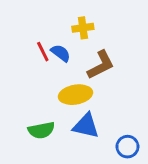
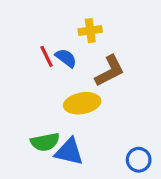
blue triangle: (86, 126) -> (69, 152), moved

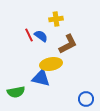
green semicircle: (45, 142) -> (16, 92), moved
blue triangle: (69, 152) -> (41, 78), moved

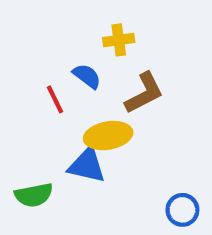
red line: (29, 35) -> (55, 99), moved

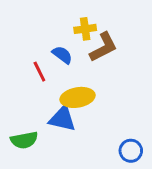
brown L-shape: (144, 93) -> (103, 47), moved

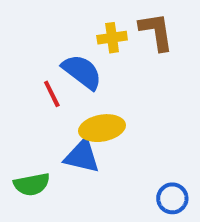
brown L-shape: (103, 47) -> (156, 32), moved, turned -72
blue semicircle: (62, 55) -> (82, 72), size x1.5

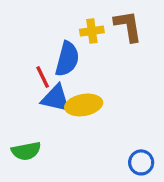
blue semicircle: (82, 72) -> (67, 59), turned 68
blue triangle: (82, 156) -> (56, 98), moved

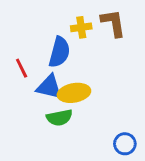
red line: (43, 77) -> (22, 68), moved
green semicircle: (26, 151) -> (59, 118), moved

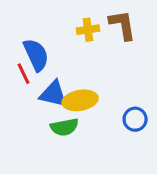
blue semicircle: (59, 52) -> (36, 55), moved, turned -40
blue circle: (125, 144) -> (135, 119), moved

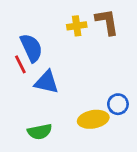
yellow ellipse: (80, 100) -> (93, 119), moved
green semicircle: (64, 127) -> (40, 132), moved

